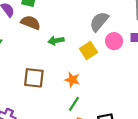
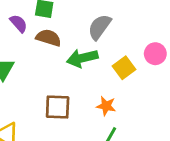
gray semicircle: (99, 22) -> (99, 27), moved
green arrow: (56, 41) -> (82, 58), size x1.5

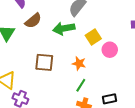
brown semicircle: (49, 38) -> (33, 21), moved, turned 120
pink circle: (155, 54) -> (110, 50), moved

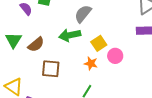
brown semicircle: (33, 21) -> (36, 44), moved
orange star: (79, 63) -> (91, 63), moved

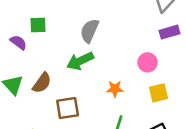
yellow square: (99, 43) -> (158, 93), moved, turned 35
pink circle: (115, 56) -> (147, 62), moved

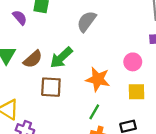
green arrow: (80, 61) -> (61, 58), moved, turned -30
orange star: (115, 89) -> (98, 79), size x1.5

